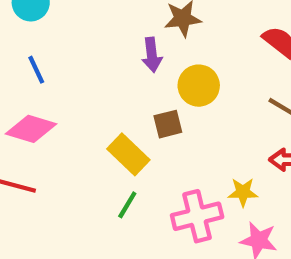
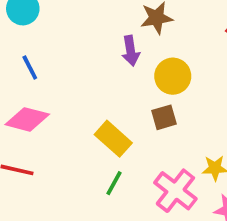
brown square: (168, 124) -> (164, 117), moved
pink cross: (197, 216) -> (175, 191), turned -36

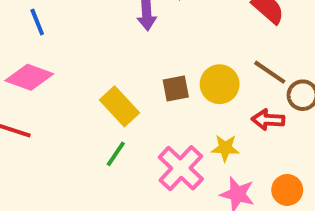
yellow circle: (173, 76) -> (220, 84), moved

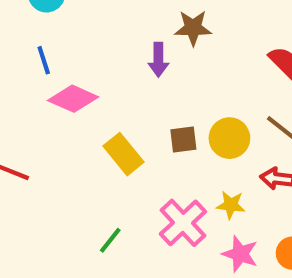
pink diamond: (29, 77) -> (73, 99), moved
green line: (116, 154) -> (110, 240), moved

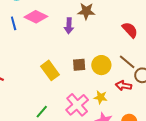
pink diamond: (73, 99) -> (36, 17), moved

